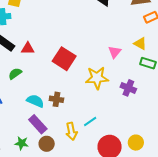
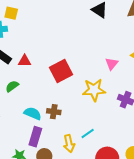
red square: (64, 59) -> (61, 71), turned 30
purple rectangle: (38, 124) -> (35, 137), turned 60

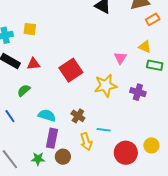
yellow square: (11, 13) -> (30, 29), moved
brown cross: (54, 112) -> (78, 116), moved, turned 32
cyan line: (88, 134) -> (104, 130), turned 48

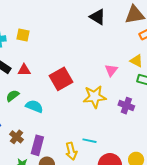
cyan semicircle: (47, 115) -> (34, 106), moved
brown cross: (78, 116) -> (17, 137), moved

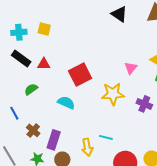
cyan semicircle: (34, 106) -> (66, 103), moved

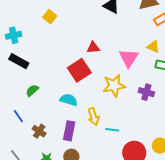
yellow square: (44, 29) -> (50, 17), moved, turned 32
red triangle: (44, 64) -> (93, 48), moved
pink triangle: (131, 68) -> (129, 58), size x1.5
purple rectangle: (54, 140) -> (69, 131), moved
yellow arrow: (87, 147) -> (93, 117), moved

